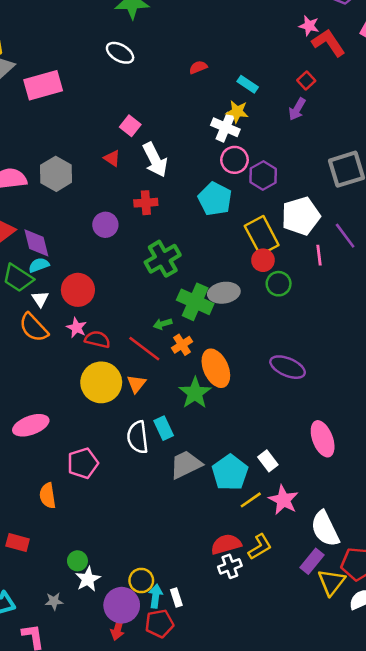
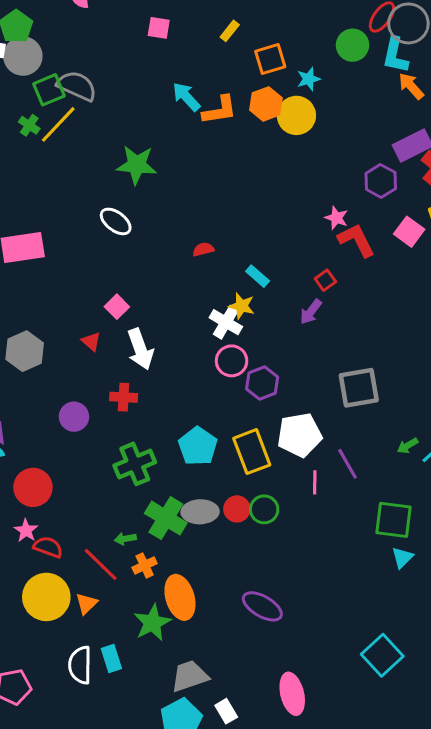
cyan pentagon: (215, 199) -> (198, 446), moved
red circle: (263, 260) -> (237, 509), moved
gray trapezoid: (186, 465) -> (190, 676), moved

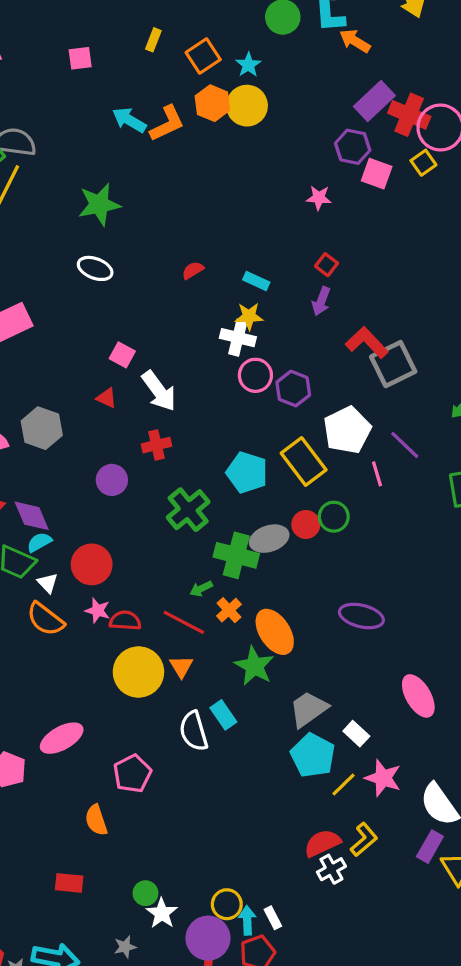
pink square: (409, 232) -> (377, 174), moved
red L-shape: (356, 240) -> (367, 342), moved

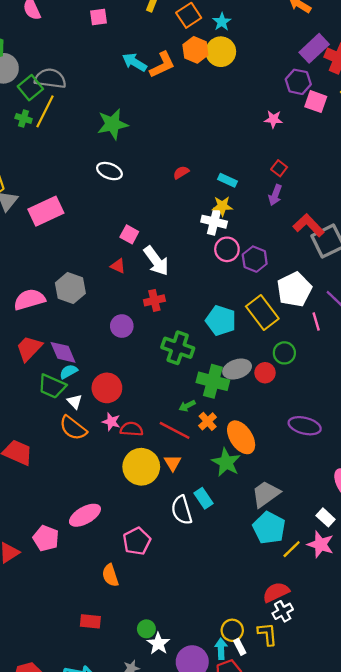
green cross: (188, 510) -> (178, 348), turned -32
red circle: (306, 524) -> (265, 373), moved
white rectangle: (356, 734) -> (326, 517), moved
yellow L-shape: (364, 840) -> (267, 634), moved, turned -55
yellow circle: (227, 904) -> (232, 630), moved

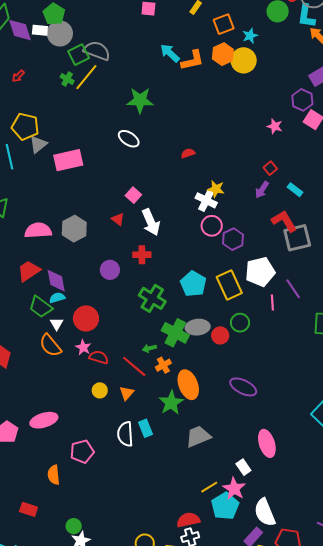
cyan rectangle: (228, 180) -> (295, 190), moved
yellow circle: (141, 467) -> (100, 390), size x0.5
cyan pentagon: (269, 528) -> (225, 506), moved

